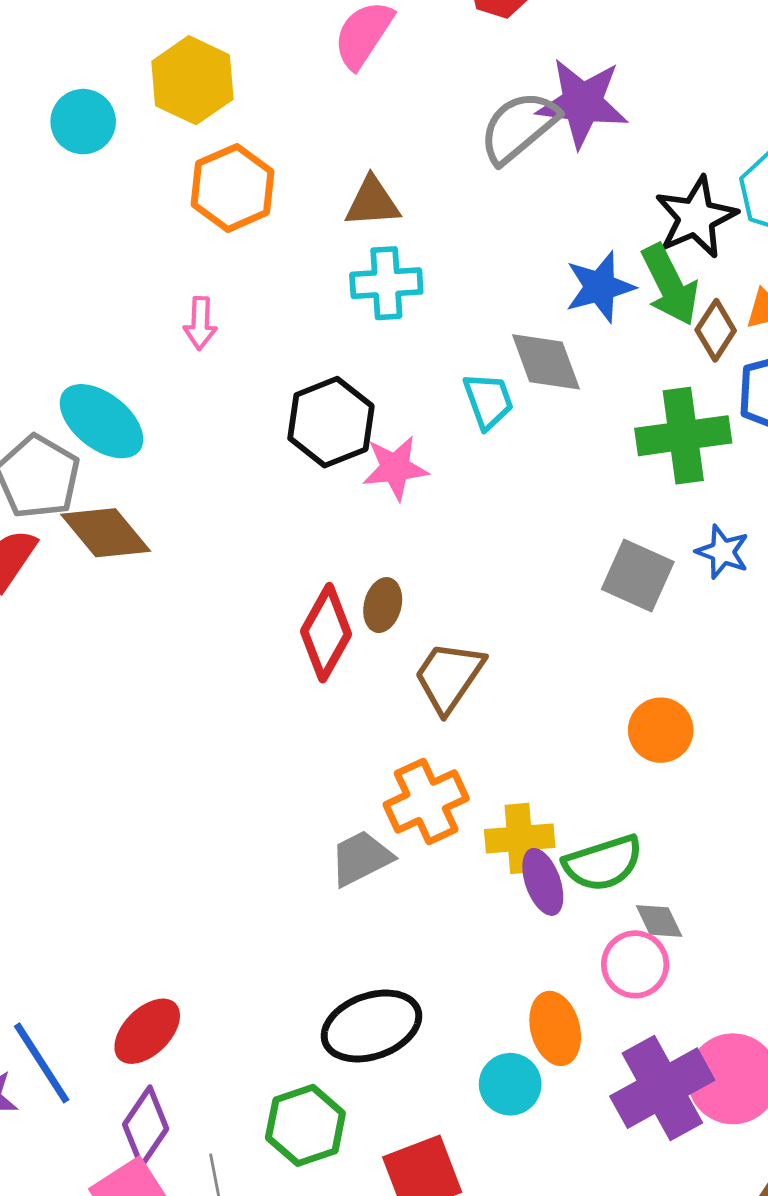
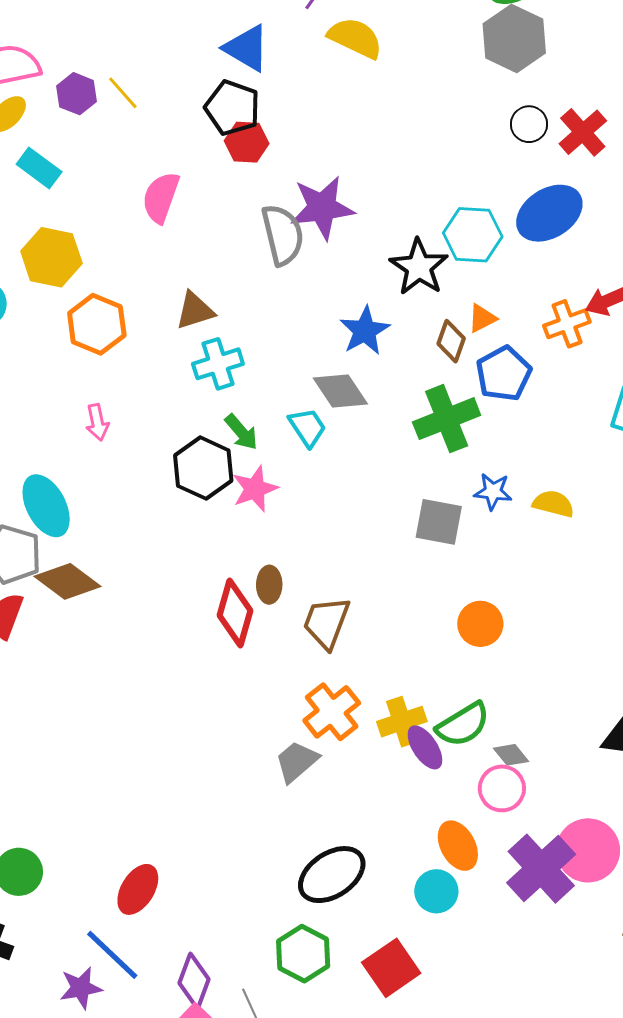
gray semicircle: (519, 127) -> (283, 235), turned 130
green arrow: (670, 285) -> (241, 432), moved, size x0.7
cyan ellipse: (101, 421) -> (46, 506), turned 38
red ellipse: (147, 1031) -> (138, 889), moved

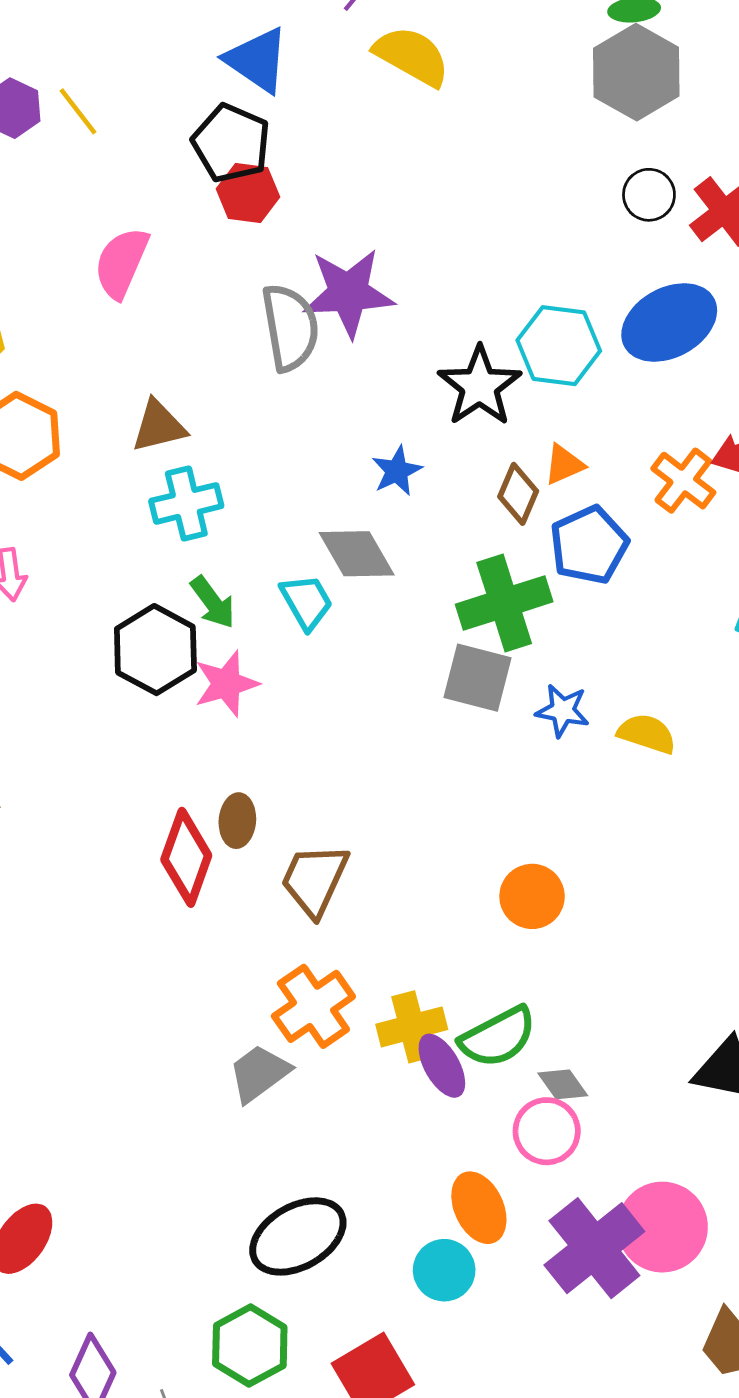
orange cross: (567, 324) -> (683, 481), turned -36
blue star: (365, 331) -> (397, 471), size x0.7
gray square: (439, 522) -> (477, 678), moved

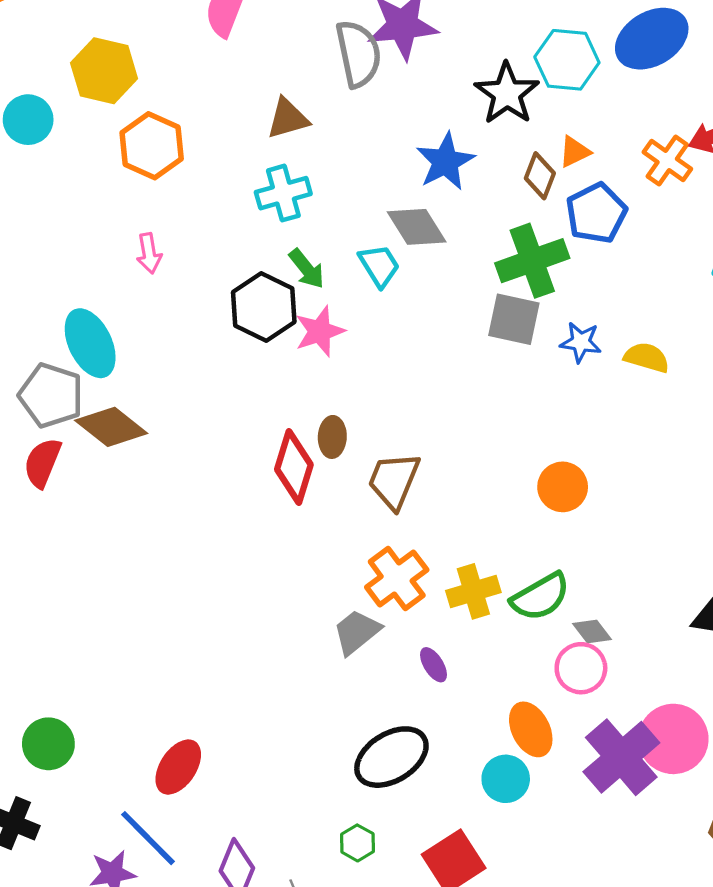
brown triangle: (159, 426) -> (288, 118), moved
blue star: (397, 471) -> (445, 162), size x1.5
purple ellipse: (442, 1066) -> (433, 665), moved, size x0.7
green hexagon: (250, 1346) -> (357, 843), size x0.6

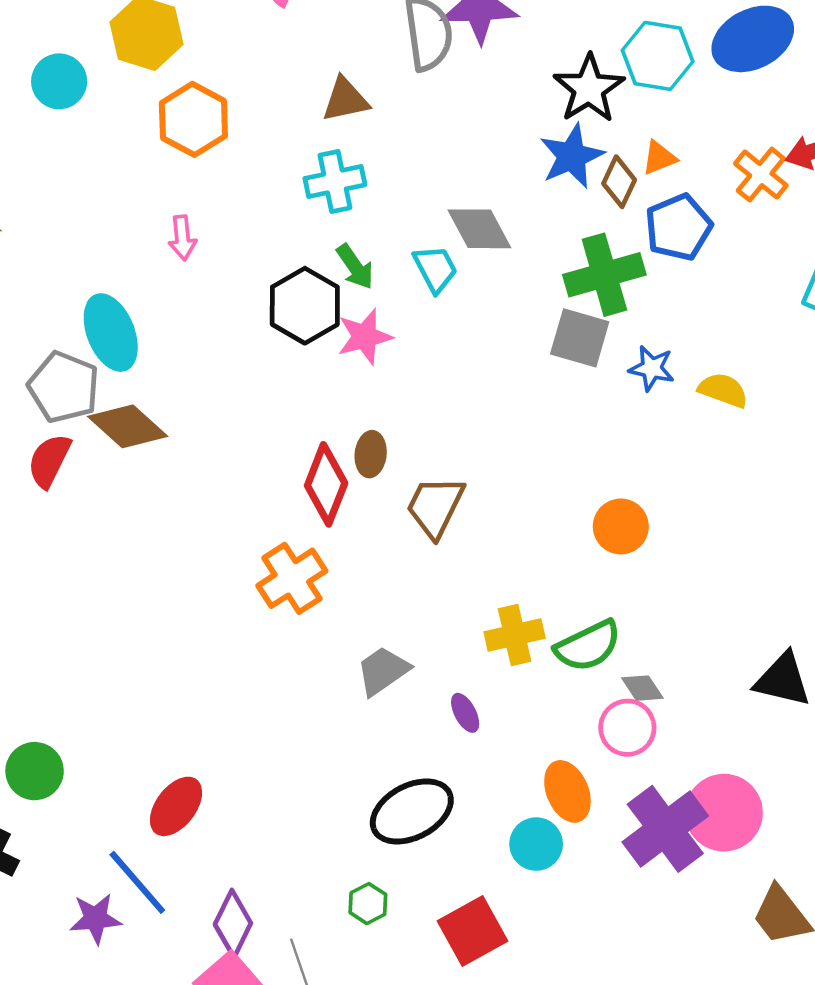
blue star: (445, 162) -> (572, 156), moved
orange cross: (397, 579) -> (292, 578), moved

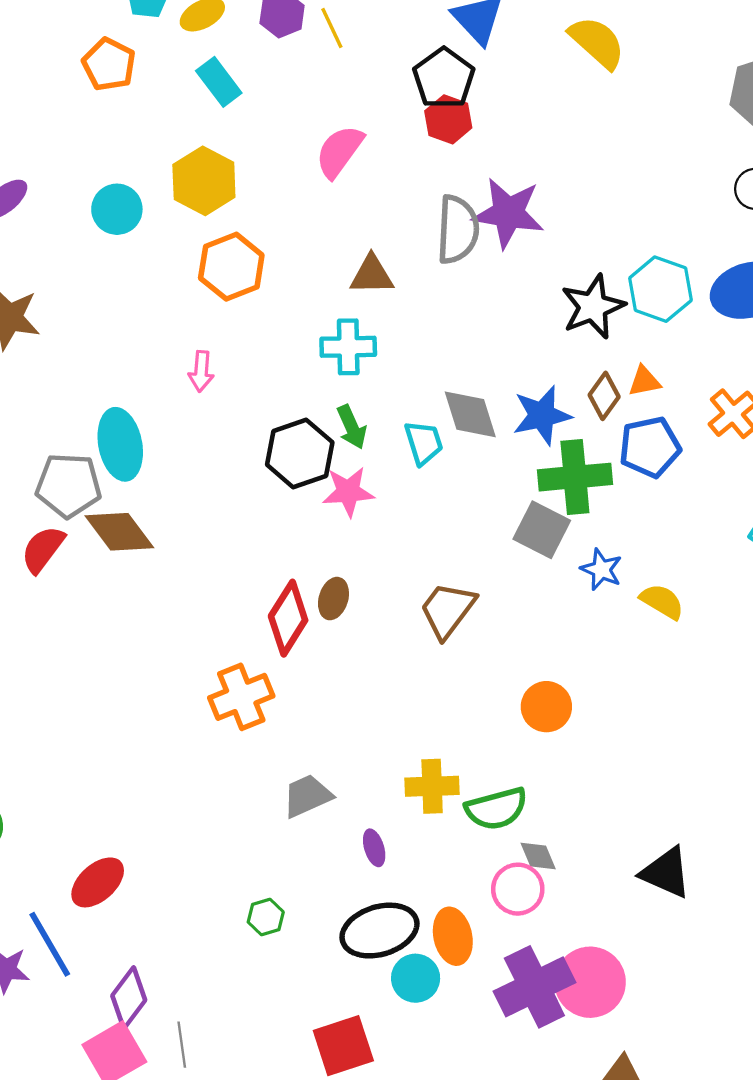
blue star: (572, 156) -> (542, 415), moved
gray pentagon: (64, 387) -> (68, 485), turned -30
brown trapezoid: (435, 507) -> (448, 610), moved
black ellipse: (412, 811) -> (379, 931), moved
green hexagon: (368, 904) -> (266, 917), moved

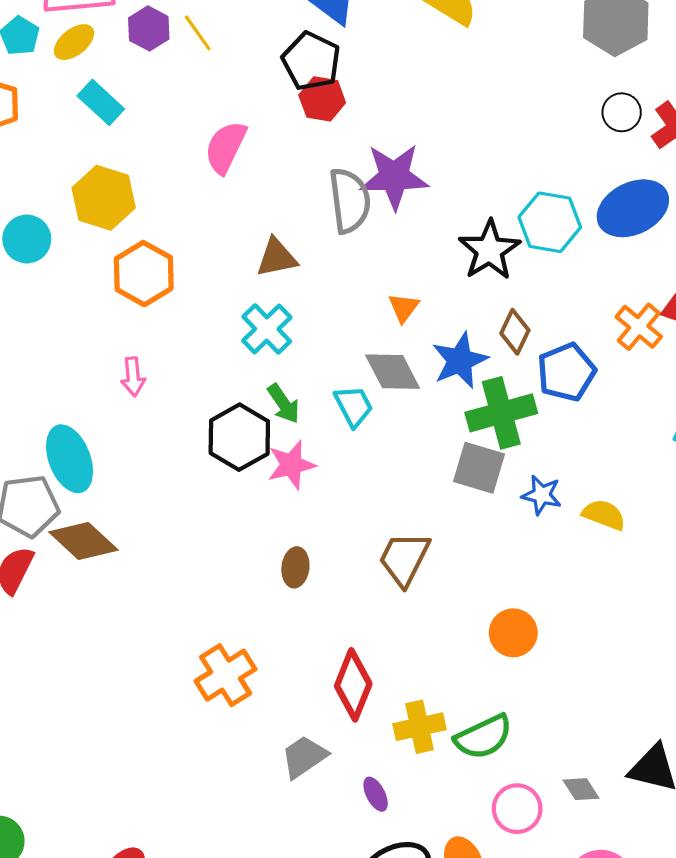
cyan cross: (348, 347) -> (267, 329), turned -33
orange triangle: (644, 381) -> (404, 308), moved, turned -32
red diamond: (288, 618) -> (353, 685), moved
gray diamond: (538, 856) -> (581, 789), moved

